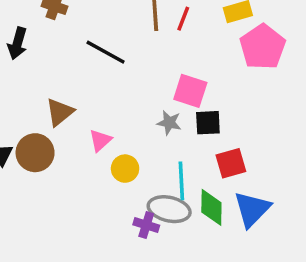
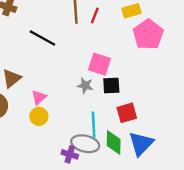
yellow circle: (125, 169) -> (39, 116), moved

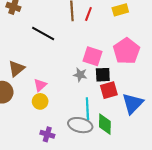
pink pentagon: (148, 34) -> (126, 51), moved
red square: (127, 113) -> (109, 90), moved
blue triangle: (141, 144) -> (133, 103), moved
purple cross: (70, 154) -> (47, 134), moved

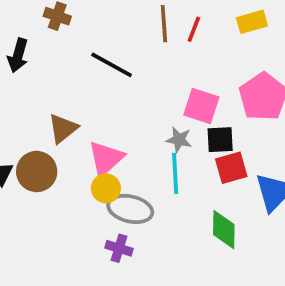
pink triangle: (40, 85) -> (106, 158), size x1.5
cyan line: (87, 109) -> (175, 173), moved
gray ellipse: (80, 125) -> (130, 209), moved

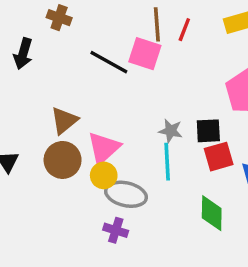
pink square: (201, 106) -> (145, 54), moved
brown circle: (37, 172) -> (63, 160), moved

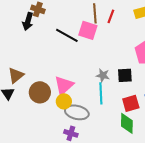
black arrow: (23, 54) -> (28, 21), moved
brown triangle: (64, 121) -> (16, 75), moved
red square: (219, 157) -> (131, 103), moved

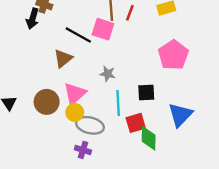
brown triangle: (16, 75) -> (63, 58), moved
gray star: (103, 75) -> (108, 74), moved
black square: (125, 75) -> (146, 92), moved
red square: (131, 103) -> (136, 123), moved

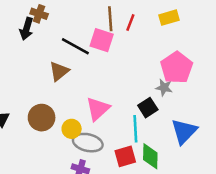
gray star: (108, 74) -> (164, 88), moved
black square: (146, 92) -> (148, 108), turned -30
pink triangle: (75, 94) -> (98, 109), moved
cyan line: (118, 103) -> (135, 129), moved
red square: (136, 123) -> (125, 156), moved

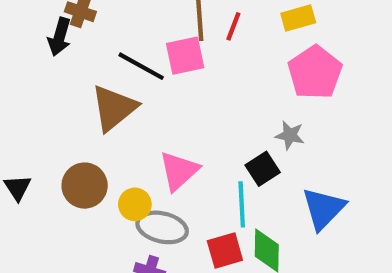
pink square: (102, 40) -> (185, 56), turned -30
pink pentagon: (177, 68) -> (315, 72), moved
brown triangle: (59, 71) -> (114, 108), size x1.4

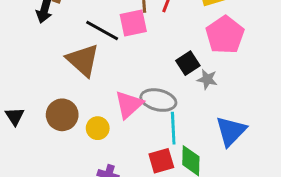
brown triangle: (114, 108) -> (83, 60), turned -39
black square: (263, 169) -> (188, 63), moved
gray ellipse: (162, 227) -> (158, 100), moved

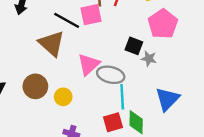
black square: (188, 63) -> (134, 46), turned -36
pink triangle: (129, 104) -> (89, 64), moved

